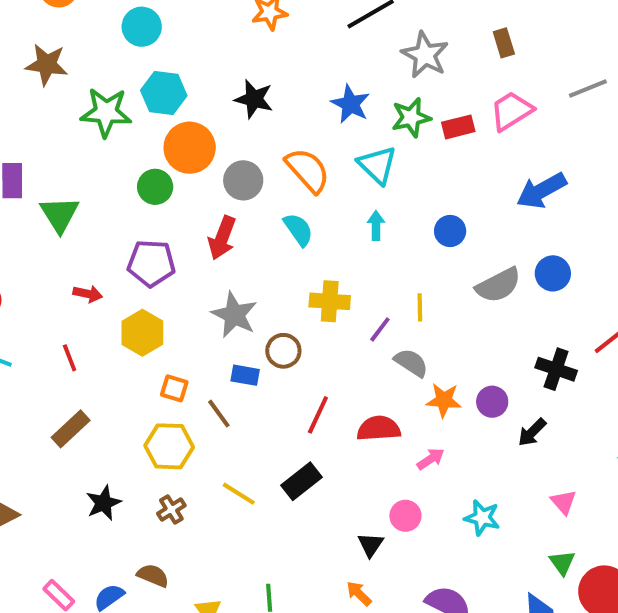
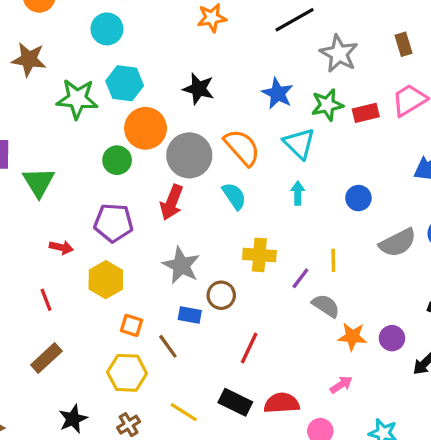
gray circle: (243, 180) -> (189, 155), size x1.4
red semicircle: (379, 428) -> (282, 403), moved
black rectangle: (301, 481) -> (235, 402), turned 64

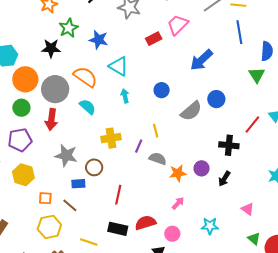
green star: (327, 105) -> (69, 28), moved
green circle: (117, 160) -> (21, 108), moved

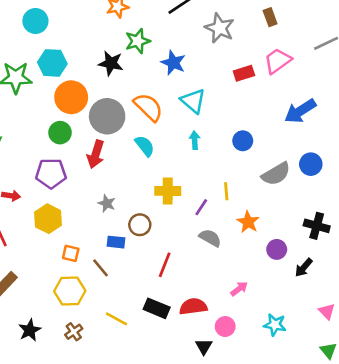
gray star: (66, 155) -> (107, 203), size x0.6
gray semicircle: (158, 159) -> (210, 238), moved
orange star: (178, 173) -> (248, 222), moved, turned 30

